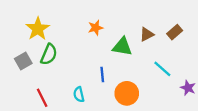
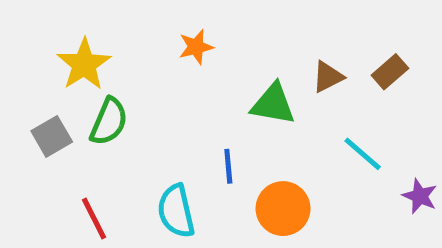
orange star: (96, 28) -> (196, 47), moved
cyan semicircle: (79, 94) -> (176, 211), size x1.5

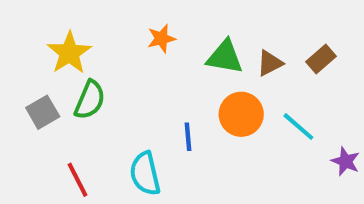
green triangle: (273, 104) -> (225, 57), moved
orange circle: (283, 209) -> (241, 114), moved

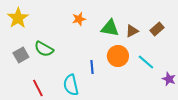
yellow star: (69, 53) -> (18, 18), moved
green semicircle: (90, 100) -> (44, 49), turned 96

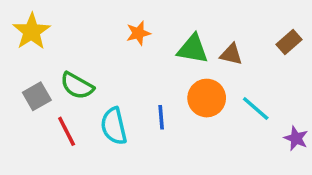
brown rectangle: (157, 29) -> (289, 42), moved
brown triangle: (132, 31) -> (231, 54), turned 40
cyan semicircle: (71, 85) -> (114, 126), moved
red line: (38, 88) -> (67, 131), moved

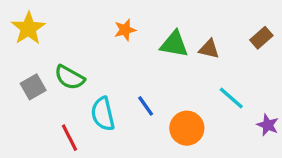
orange circle: (207, 98) -> (187, 128), moved
blue line: (161, 117) -> (146, 106), turned -30
red line: (67, 131) -> (70, 138), moved

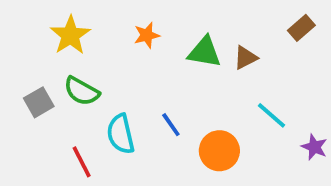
yellow star: (28, 28) -> (70, 35), moved
brown rectangle: (261, 38) -> (301, 28), moved
brown triangle: (209, 49) -> (245, 58), turned -40

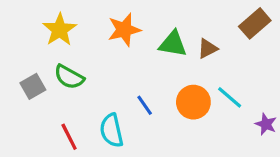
brown rectangle: (301, 28) -> (255, 23), size x1.4
orange star: (147, 35) -> (124, 30), size x1.5
cyan semicircle: (121, 134) -> (112, 130), moved
orange circle: (219, 151) -> (193, 102), moved

